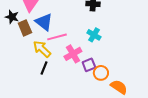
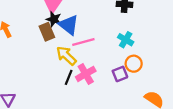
black star: (12, 17) -> (54, 19), moved
pink cross: (73, 54) -> (86, 74), moved
orange circle: (101, 73) -> (134, 64), moved

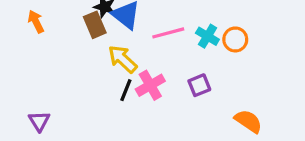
pink line: (83, 42) -> (168, 33), moved
orange circle: (134, 64) -> (235, 39), moved

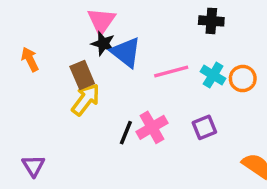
brown rectangle: (95, 25) -> (82, 75), moved
yellow arrow: (123, 59) -> (86, 99), moved, turned 84

